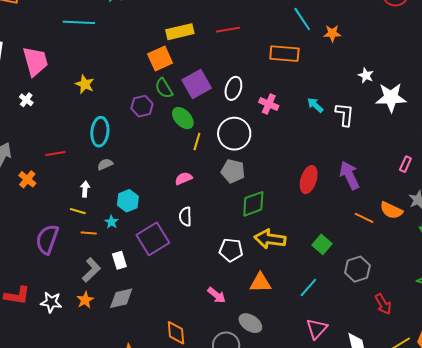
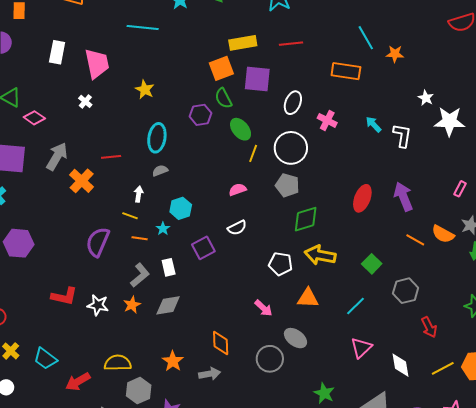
purple square: (197, 84) -> (257, 79), moved, turned 32
orange cross: (27, 179) -> (82, 181), size x1.4
white semicircle: (185, 217) -> (237, 228), turned -120
purple square: (153, 239) -> (203, 248), size x0.7

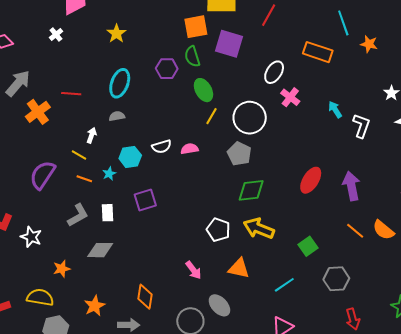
red line: (291, 44) -> (269, 15), turned -65
white ellipse: (293, 103) -> (274, 72), moved
white semicircle: (237, 228) -> (162, 147), moved
orange star: (132, 305) -> (62, 269), moved

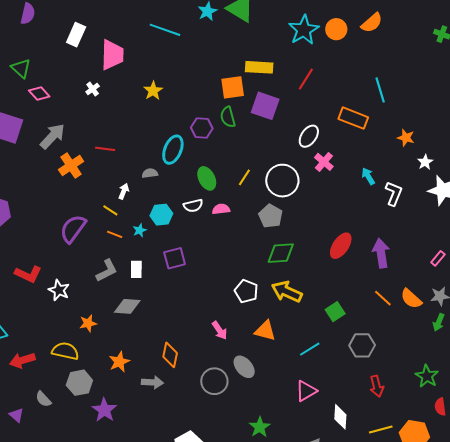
orange star: (369, 44) -> (406, 138), moved
cyan ellipse: (120, 83) -> (173, 150), moved
green ellipse: (203, 90) -> (207, 178), moved

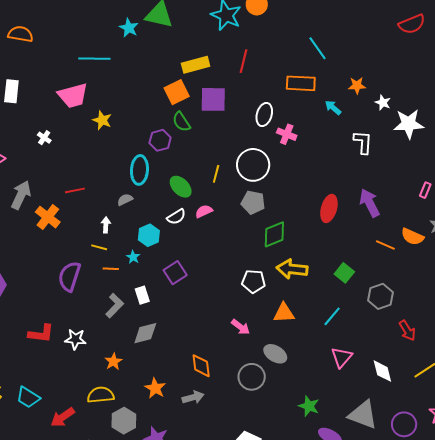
pink trapezoid: (112, 55) -> (73, 96), moved, turned 92
cyan arrow: (368, 176) -> (333, 108), moved

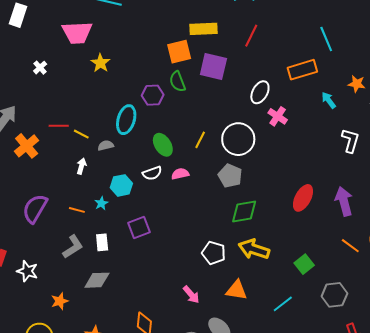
orange rectangle: (301, 83) -> (302, 70), turned -32
yellow line: (99, 247) -> (81, 134), moved

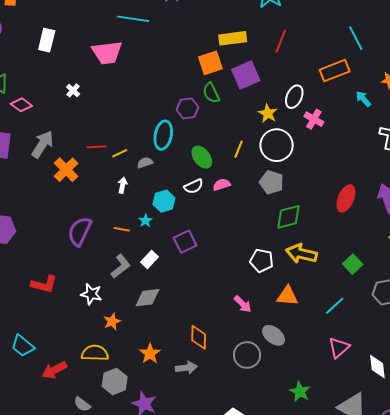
yellow star: (100, 63) -> (268, 113), moved
purple square: (213, 67) -> (246, 75), turned -32
yellow line: (81, 134) -> (120, 153), turned -49
white rectangle: (102, 242) -> (149, 260), turned 54
white star: (27, 271) -> (91, 294), moved

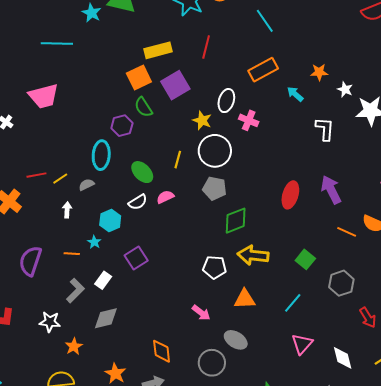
cyan line: (356, 38) -> (265, 21), moved
pink trapezoid: (107, 53) -> (44, 96), moved

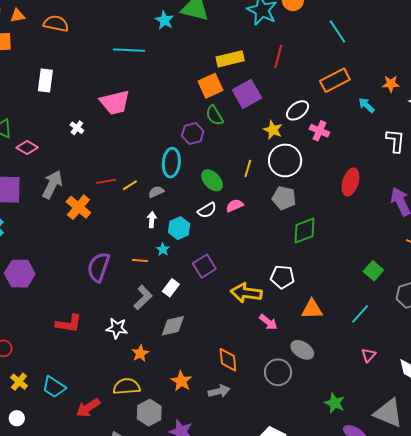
white ellipse: (226, 101) -> (298, 110), turned 35
red ellipse: (290, 195) -> (350, 182), moved
white arrow: (67, 210) -> (152, 220), moved
yellow arrow: (253, 255) -> (246, 293), moved
pink triangle: (302, 344) -> (369, 355), size x0.7

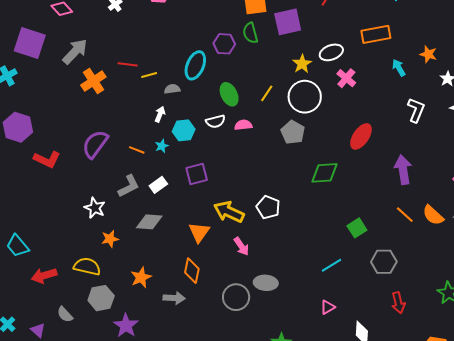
green diamond: (304, 231) -> (325, 173), moved
orange triangle: (312, 309) -> (199, 232), moved, turned 50
red L-shape: (69, 324) -> (47, 159), moved
gray ellipse: (302, 350) -> (266, 283), turned -45

